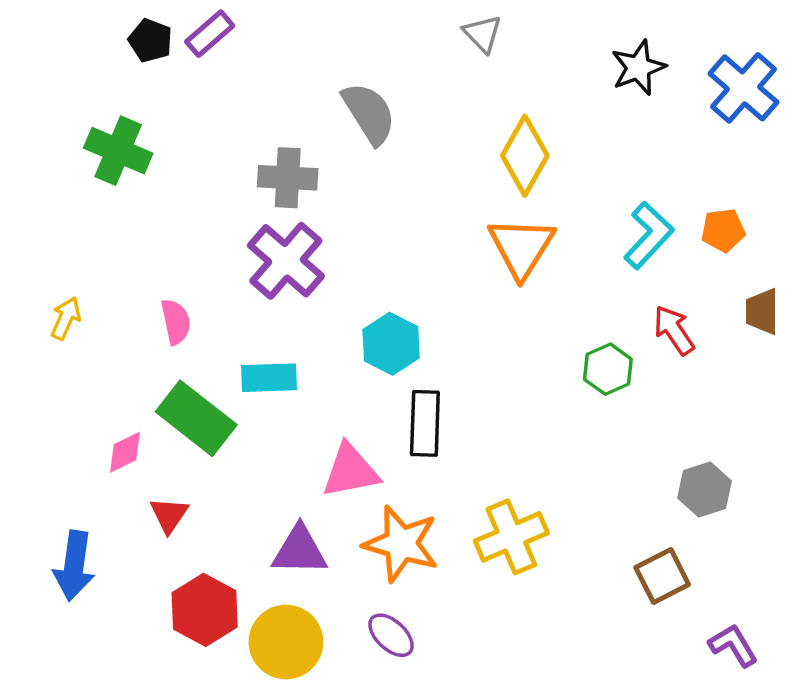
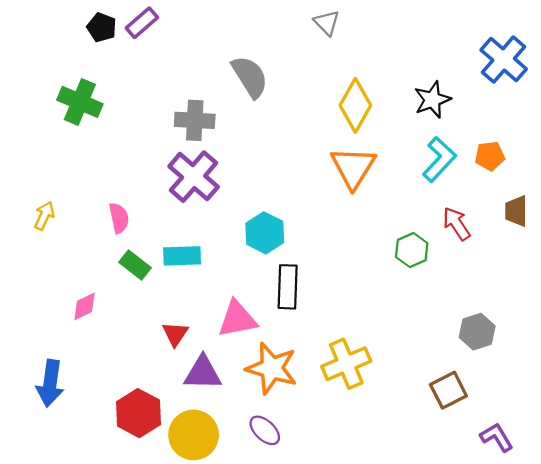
black star: (638, 68) -> (432, 100), moved
green rectangle: (196, 418) -> (135, 265), moved, size x0.6
red triangle: (169, 515) -> (175, 334), moved

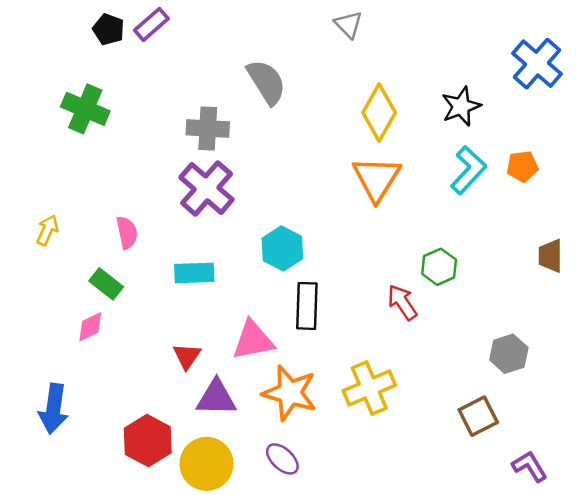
brown trapezoid: (516, 211) -> (550, 256), moved
red arrow: (456, 224) -> (402, 302), moved
green rectangle: (135, 265) -> (106, 284), moved

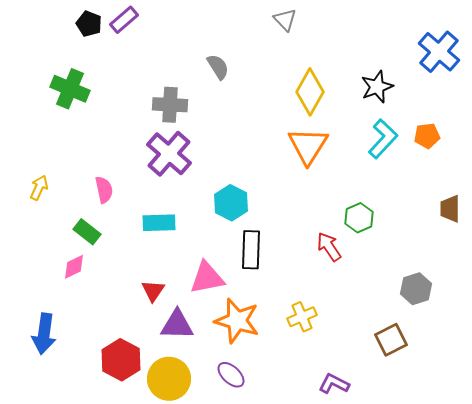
gray semicircle: (266, 82) -> (218, 67), size x0.7
yellow cross: (369, 388) -> (302, 317), size x0.7
purple L-shape: (530, 466) -> (334, 384), moved, turned -32

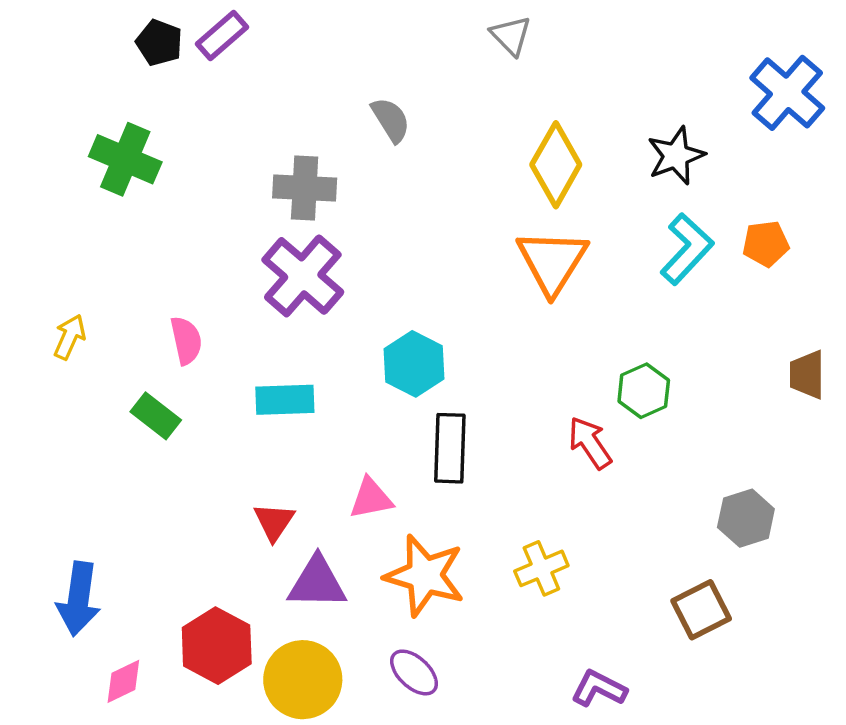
pink diamond: (74, 267) -> (123, 681), moved
pink triangle: (207, 278) -> (371, 498), size x0.7

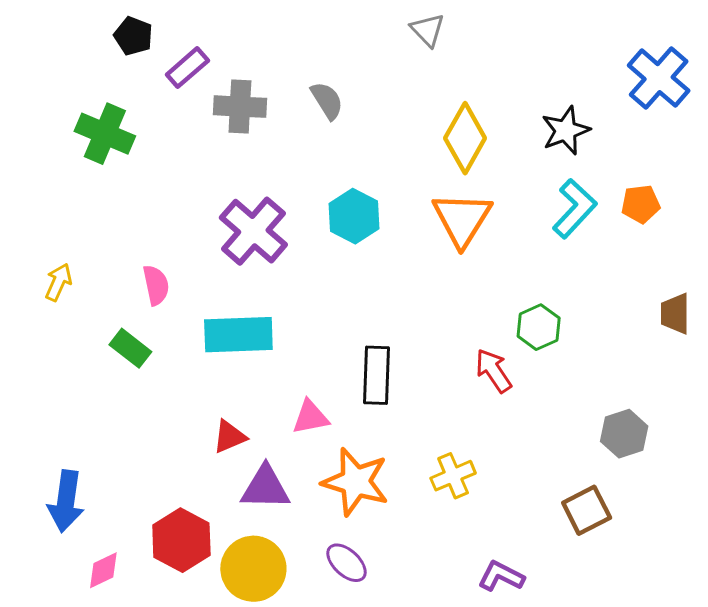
purple rectangle: (222, 35) -> (187, 68), moved
gray cross: (305, 188) -> (240, 107), moved
cyan hexagon: (414, 364) -> (354, 216), moved
cyan rectangle: (285, 400) -> (238, 335), size x1.4
red triangle: (274, 522) -> (229, 437), turned 33

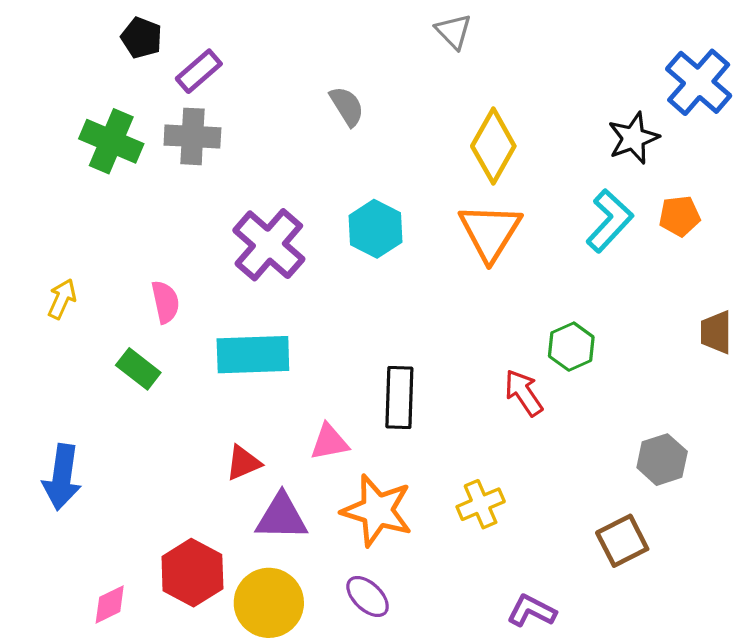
gray cross: (240, 107) -> (192, 136), moved
black star: (566, 131) -> (633, 138), moved
blue arrow: (66, 501) -> (62, 477), moved

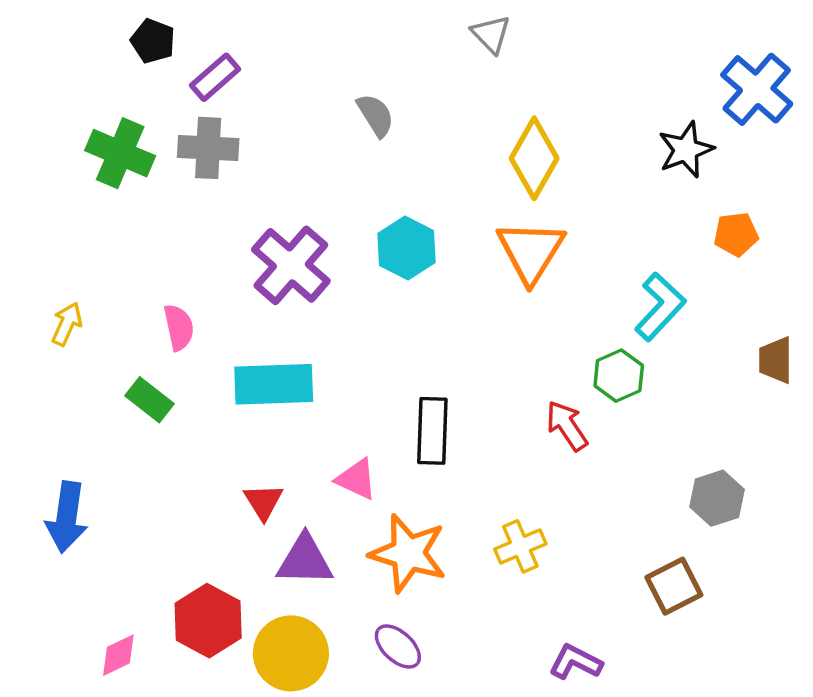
cyan L-shape: (609, 221) -> (660, 307), moved
pink triangle: (329, 442) -> (356, 479), turned 36
red triangle: (243, 463) -> (263, 502), turned -39

